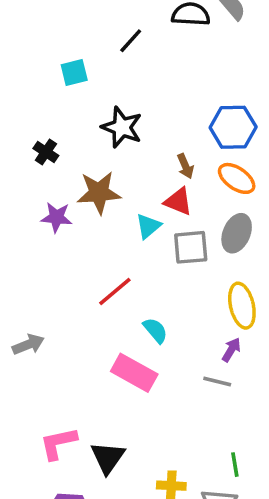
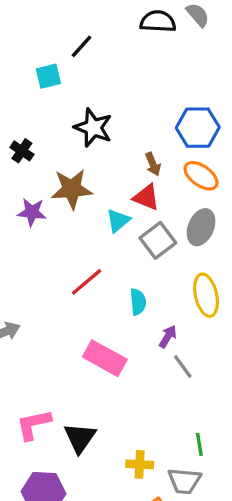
black line: (131, 41) -> (82, 46), moved
gray square: (191, 247) -> (158, 240), turned -32
cyan semicircle: (155, 330) -> (138, 302), moved, turned 35
purple arrow: (231, 350) -> (168, 337), moved
gray line: (217, 382) -> (183, 366), turned 40

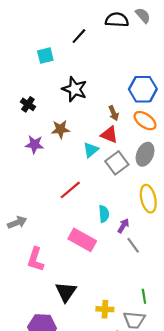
black line: (82, 46) -> (79, 36), moved
brown star: (72, 189) -> (60, 129), size x0.7
cyan semicircle: (138, 302) -> (104, 214), moved
pink L-shape: (33, 425) -> (36, 259), moved, turned -60

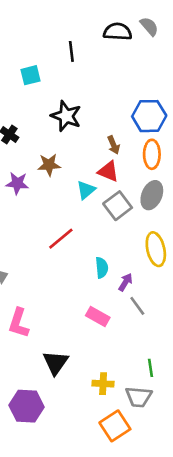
black line: (79, 36) -> (71, 51), turned -49
orange ellipse: (145, 121) -> (152, 154), turned 55
pink rectangle: (82, 240) -> (98, 316), moved, size x0.7

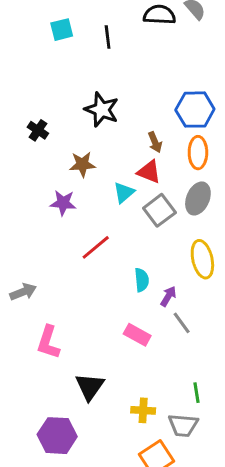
cyan square: (31, 75) -> (62, 30), moved
purple star: (17, 183) -> (63, 203), moved

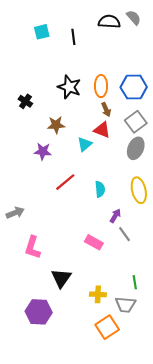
orange ellipse: (198, 153) -> (101, 86), moved
gray square: (159, 210) -> (136, 122), moved
cyan semicircle: (142, 280) -> (100, 189), moved

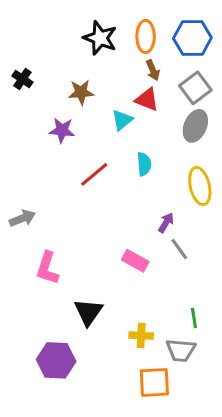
black cross: (25, 101) -> (22, 79), moved
cyan semicircle: (100, 189) -> (144, 164), moved
orange square: (107, 327) -> (154, 382), turned 30

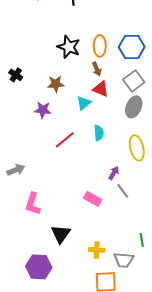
brown arrow: (153, 70) -> (97, 69), moved
green line: (194, 318) -> (142, 240), moved

